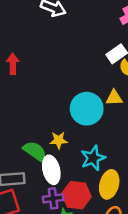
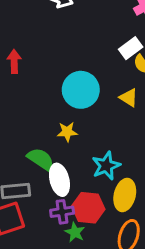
yellow triangle: (114, 98) -> (129, 98), turned 36
cyan circle: (87, 109) -> (81, 90), moved
yellow star: (59, 140) -> (67, 132), moved

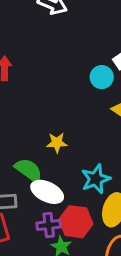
cyan circle: (81, 90) -> (102, 77), moved, size x0.6
white ellipse: (59, 180) -> (47, 192), turned -52

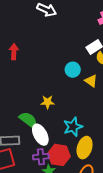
cyan circle: (102, 77) -> (73, 70), moved
white ellipse: (47, 192) -> (40, 135), turned 35

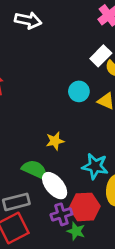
cyan star: (73, 127) -> (95, 166), turned -30

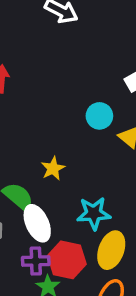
yellow star: (55, 141) -> (53, 168), turned -30
cyan star: (95, 166) -> (94, 213), turned -30

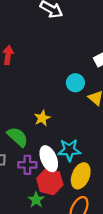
white ellipse: (37, 223) -> (49, 159), moved
purple cross: (36, 261) -> (27, 165), moved

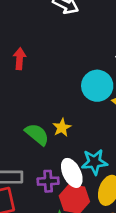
cyan circle: (75, 83) -> (97, 86), size x1.5
green semicircle: (18, 137) -> (37, 134), moved

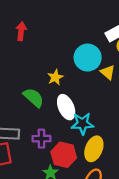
yellow star: (62, 128) -> (55, 77), moved
white ellipse: (72, 173) -> (66, 107), moved

